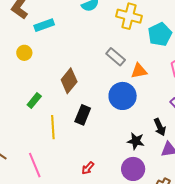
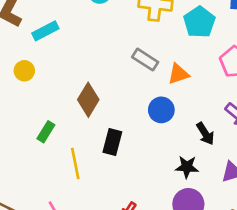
blue circle: (123, 96) -> (161, 110), size x0.7
black arrow: (160, 127) -> (205, 134), moved

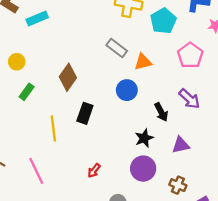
yellow circle: (24, 71) -> (17, 62), moved
green rectangle: (46, 132) -> (27, 92), moved
black star: (187, 167) -> (144, 138), turned -30

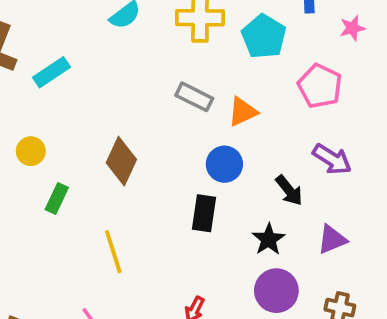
black rectangle: (85, 113) -> (204, 213), moved

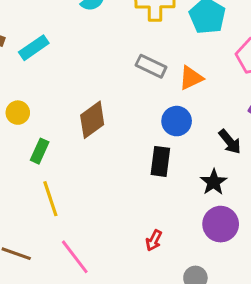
brown diamond: (121, 161) -> (92, 120), turned 30
yellow line: (113, 252) -> (50, 199), moved

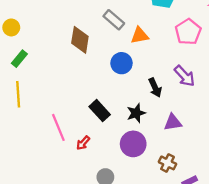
brown diamond: (92, 120) -> (80, 40), moved, turned -60
black rectangle: (160, 161) -> (100, 111), moved, turned -65
pink line: (75, 257) -> (58, 127), moved

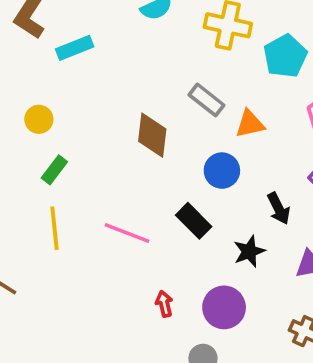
black rectangle: (100, 111) -> (194, 221), moved
pink line: (58, 127) -> (127, 233), moved, turned -44
red arrow: (83, 143) -> (164, 304), turned 128
purple circle: (133, 144) -> (224, 307), moved

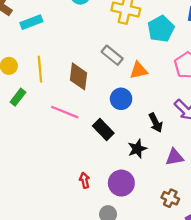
yellow line: (54, 228) -> (40, 69), moved
pink line: (127, 233) -> (65, 112), moved

